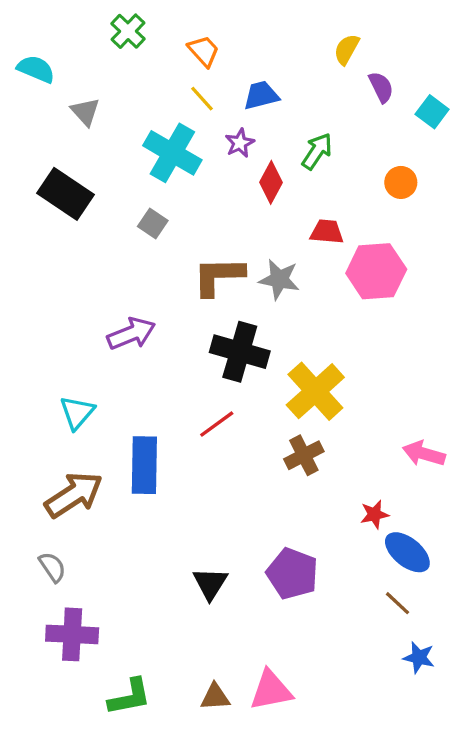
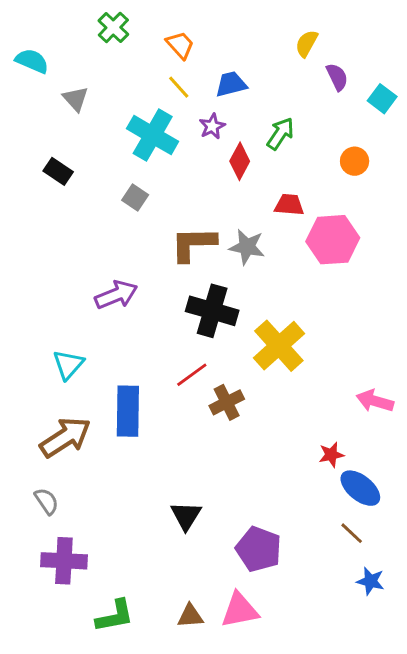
black rectangle: (66, 194) -> (58, 171), size x0.6
brown cross: (304, 455) -> (227, 402), moved
purple pentagon: (292, 574) -> (259, 549), moved

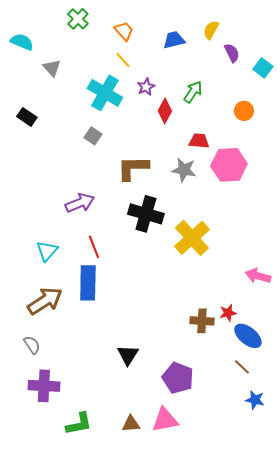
blue trapezoid: (231, 84) -> (174, 40), moved
black rectangle: (58, 171) -> (27, 117), moved
gray star: (247, 247) -> (184, 170), moved
red line: (192, 375) -> (94, 247), moved, turned -75
brown cross: (227, 402) -> (202, 321), moved, turned 30

